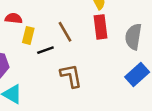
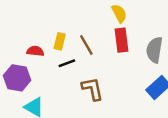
red semicircle: (14, 18) -> (35, 51), moved
yellow rectangle: (28, 35) -> (60, 41), moved

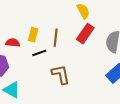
red rectangle: (122, 40) -> (85, 34), turned 42
brown line: (86, 45) -> (56, 38), turned 36

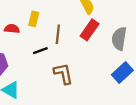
yellow rectangle: (33, 35) -> (34, 19), moved
red semicircle: (13, 43) -> (12, 29), moved

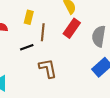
yellow rectangle: (34, 19) -> (29, 17), moved

